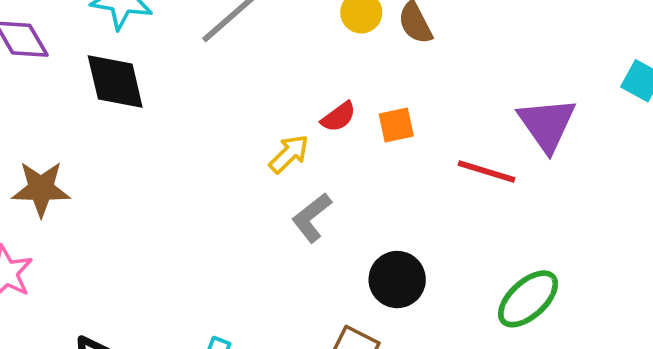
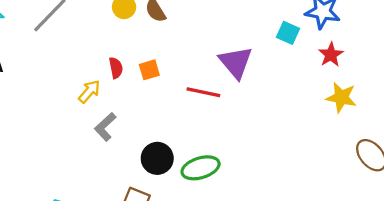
red semicircle: (338, 117) -> (116, 68), turned -60
green ellipse: (528, 299) -> (201, 168), moved, turned 30

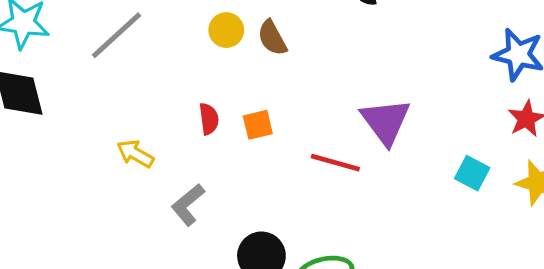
cyan square: (288, 33) -> (472, 173), moved
yellow arrow: (89, 91) -> (135, 154), moved, turned -105

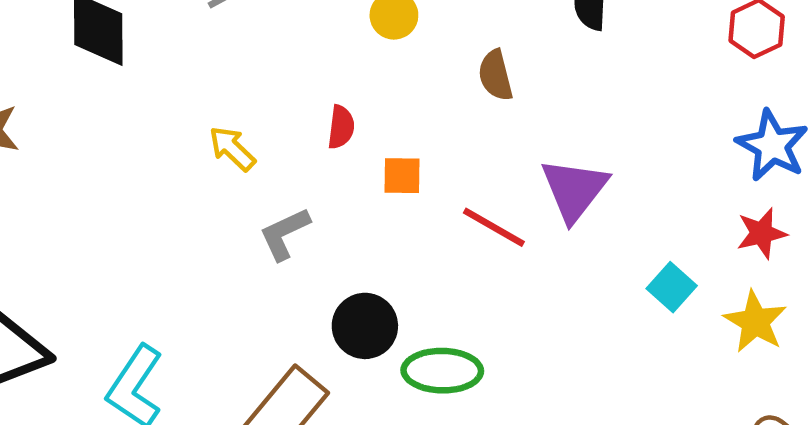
brown semicircle: (272, 38) -> (496, 75), moved
orange square: (258, 125) -> (402, 176), moved

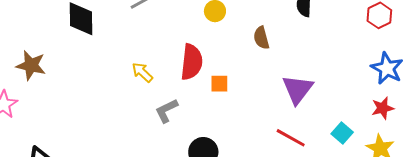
red semicircle: (341, 127) -> (192, 62), size x1.8
red line: (494, 227) -> (291, 138), moved

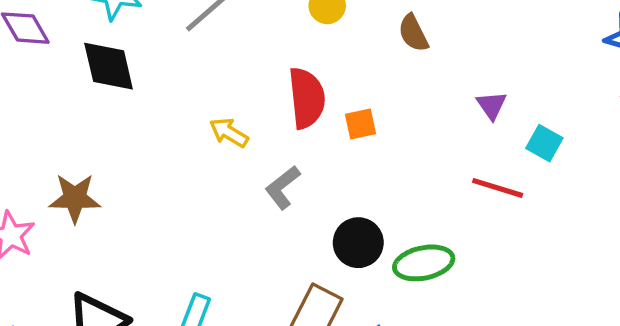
brown star: (31, 65) -> (75, 198), moved
purple triangle: (298, 89) -> (492, 105), size x0.6
cyan square: (342, 133) -> (544, 143), moved

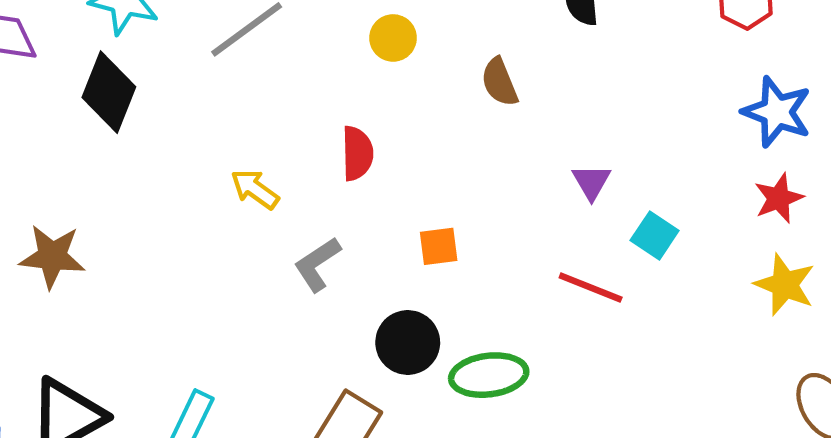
black diamond: (109, 66) -> (109, 92), turned 30
red semicircle: (307, 98) -> (357, 153), size x0.7
orange square: (361, 124) -> (439, 246), moved

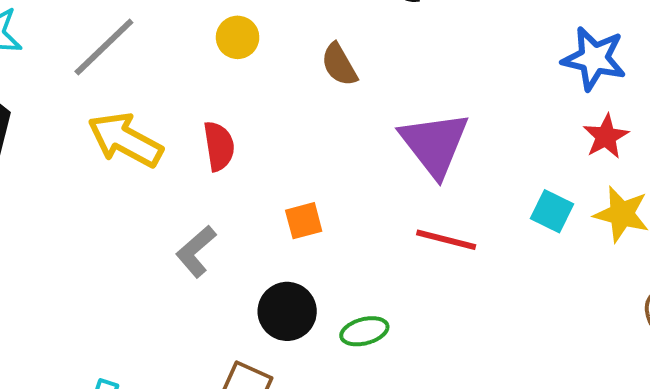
purple triangle: (591, 182) -> (434, 144), size x2.0
yellow arrow: (255, 189) -> (125, 140), moved, size x1.6
cyan square: (655, 235) -> (552, 211), moved
green ellipse: (489, 375) -> (364, 331), size x0.7

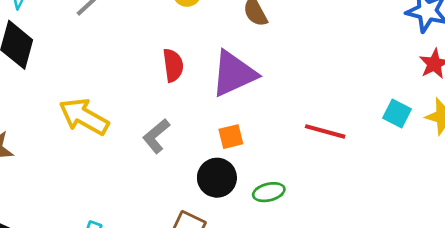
yellow arrow: (125, 140) -> (84, 117), moved
purple triangle: (434, 144) -> (234, 74), moved, turned 42
orange square: (304, 221) -> (231, 137), moved

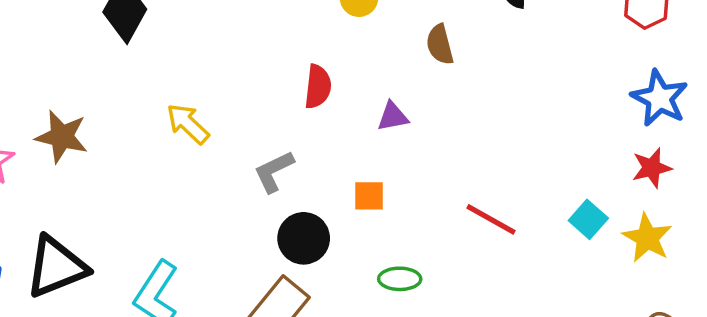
purple triangle: (234, 74) -> (393, 117), size x0.5
yellow arrow: (84, 117) -> (188, 124), size x0.7
black circle: (217, 178) -> (304, 238), moved

